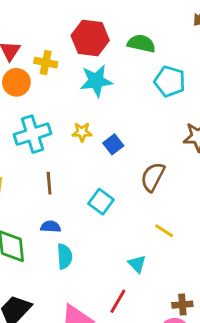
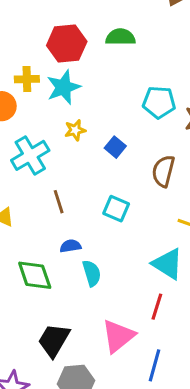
cyan star: (96, 81) -> (63, 87), moved
cyan pentagon: (170, 81) -> (159, 102), moved
yellow star: (82, 132) -> (75, 130), moved
cyan triangle: (137, 264) -> (168, 264), size x1.6

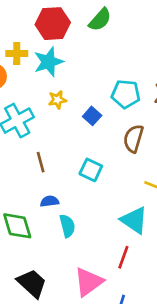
green semicircle: (120, 37) -> (100, 20), turned 130
cyan pentagon: (159, 102) -> (126, 94), moved
black trapezoid: (54, 340) -> (32, 283), turned 100

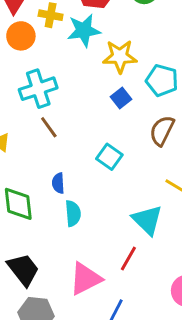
yellow star: (57, 100) -> (120, 56), moved, size x1.6
brown line: (41, 162) -> (49, 127), moved, turned -30
blue semicircle: (50, 201) -> (58, 183), turned -96

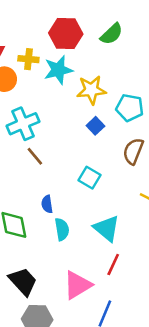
cyan triangle: (147, 220) -> (107, 228), moved

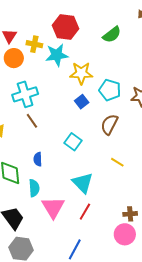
green semicircle: (112, 34) -> (112, 35), moved
cyan semicircle: (62, 229) -> (34, 188), moved
pink triangle: (77, 285) -> (53, 207), moved, turned -35

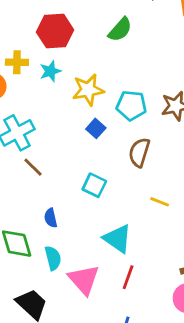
cyan star: (57, 55) -> (50, 71), size x0.7

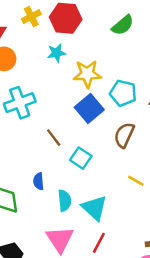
yellow cross: (17, 62) -> (31, 17), moved, turned -36
blue square: (96, 128) -> (89, 109), size x1.6
brown line: (33, 167) -> (54, 138), moved
cyan semicircle: (53, 258) -> (65, 200), moved

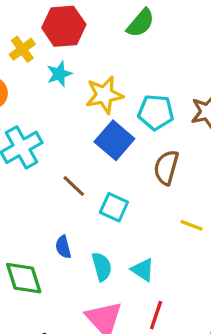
yellow cross: (31, 17) -> (22, 49), moved
cyan triangle: (94, 208) -> (143, 270), size x0.7

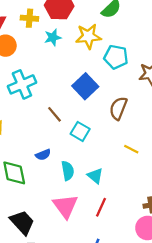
yellow cross: (22, 49) -> (29, 18), turned 35
yellow star: (104, 95) -> (88, 36), moved
cyan pentagon: (156, 112) -> (116, 57), moved
blue semicircle: (63, 247) -> (43, 155), turned -104

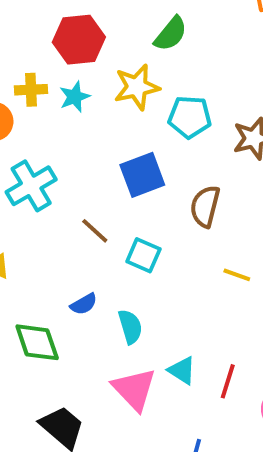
yellow cross: (29, 18) -> (31, 90), moved
blue square: (85, 86) -> (142, 175), turned 30
cyan triangle: (95, 176) -> (182, 370), moved
red line: (101, 207) -> (228, 381), moved

